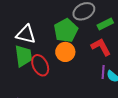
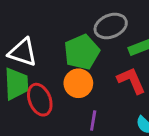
purple line: (103, 72) -> (93, 120), moved

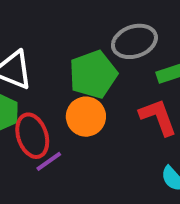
purple line: (93, 120) -> (49, 161), moved, turned 42

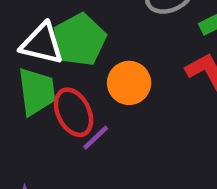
green pentagon: (93, 74) -> (79, 40), moved

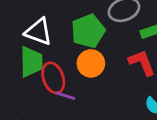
green pentagon: (79, 40) -> (88, 31), moved
purple line: (96, 138) -> (65, 96), turned 54

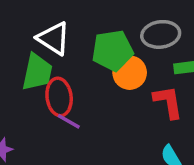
orange circle: (91, 63) -> (130, 73), moved

